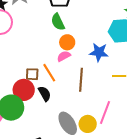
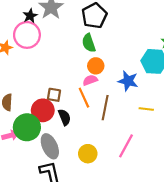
orange line: (49, 73) -> (84, 98), moved
gray ellipse: (68, 123) -> (50, 146), moved
yellow circle: (88, 124) -> (88, 154), moved

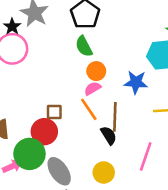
black semicircle: (64, 117) -> (109, 135), moved

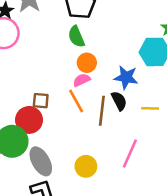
black semicircle: (109, 135) -> (119, 101), moved

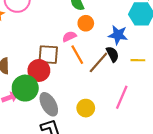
pink semicircle: (82, 80) -> (69, 37), moved
brown square: (41, 101) -> (48, 55), size x1.5
brown line: (102, 111) -> (98, 62), turned 35

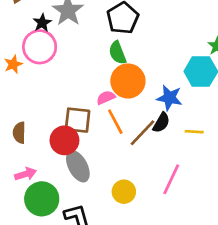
orange circle: (86, 23) -> (128, 81), size x1.6
black semicircle: (112, 54) -> (161, 123), turned 56
green circle: (25, 88) -> (42, 199), moved
gray ellipse: (49, 104) -> (78, 166), moved

